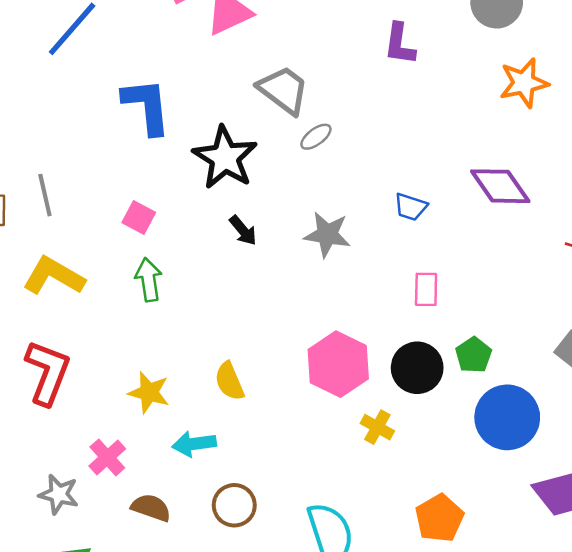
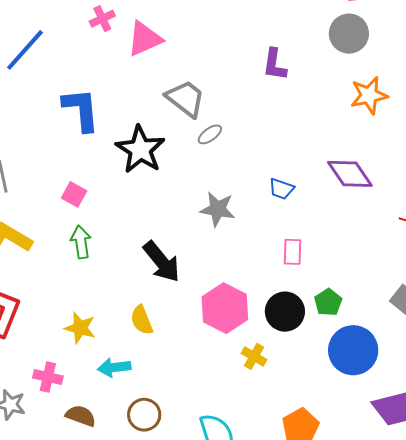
black arrow: (243, 230) -> (162, 262), moved, size x1.8
pink cross: (107, 457) -> (48, 377), turned -36

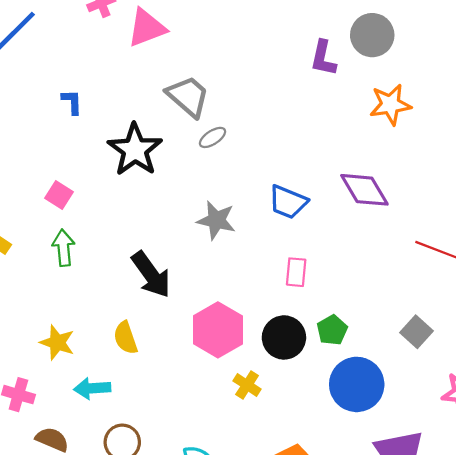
purple L-shape: (275, 65) -> (323, 58), moved
blue L-shape: (81, 110) -> (72, 102), size x0.5
blue trapezoid: (281, 189) -> (288, 202), size x1.4

